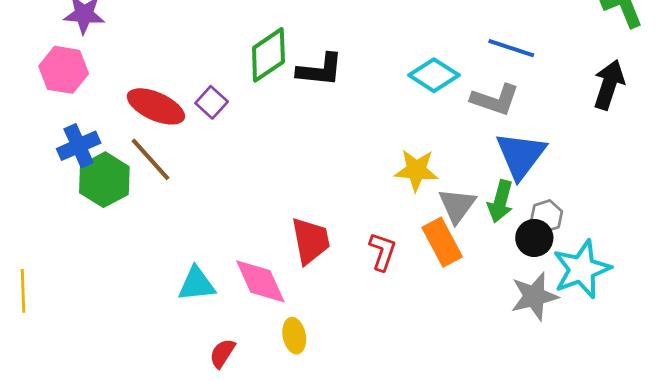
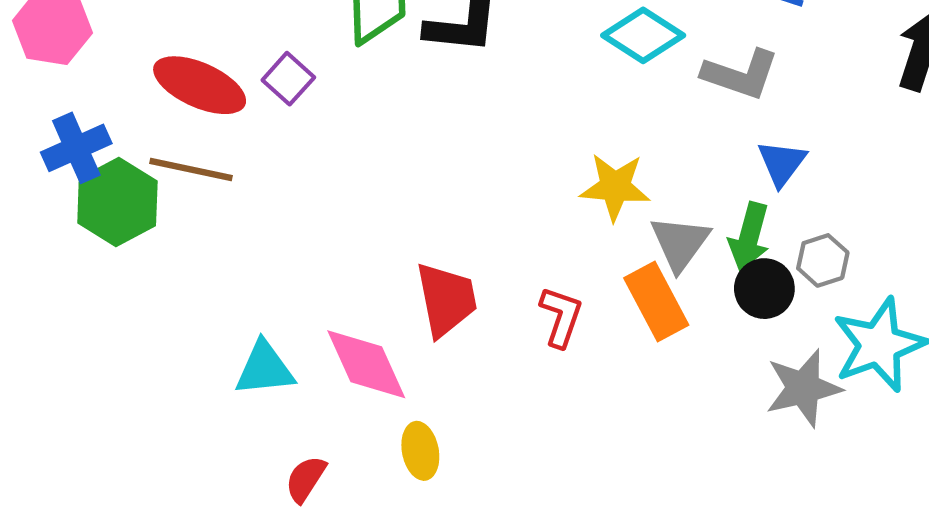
blue triangle: (521, 155) -> (782, 163), size x0.6
brown line: (150, 159) -> (191, 170), turned -36
black circle: (534, 238) -> (764, 289), moved

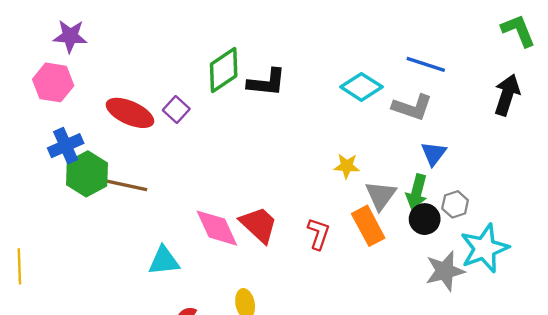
brown line: (191, 170) -> (125, 185), moved
yellow star: (615, 187) -> (347, 166), size x0.7
red trapezoid: (446, 299) -> (259, 225), turned -36
pink diamond: (366, 364) -> (217, 228), moved

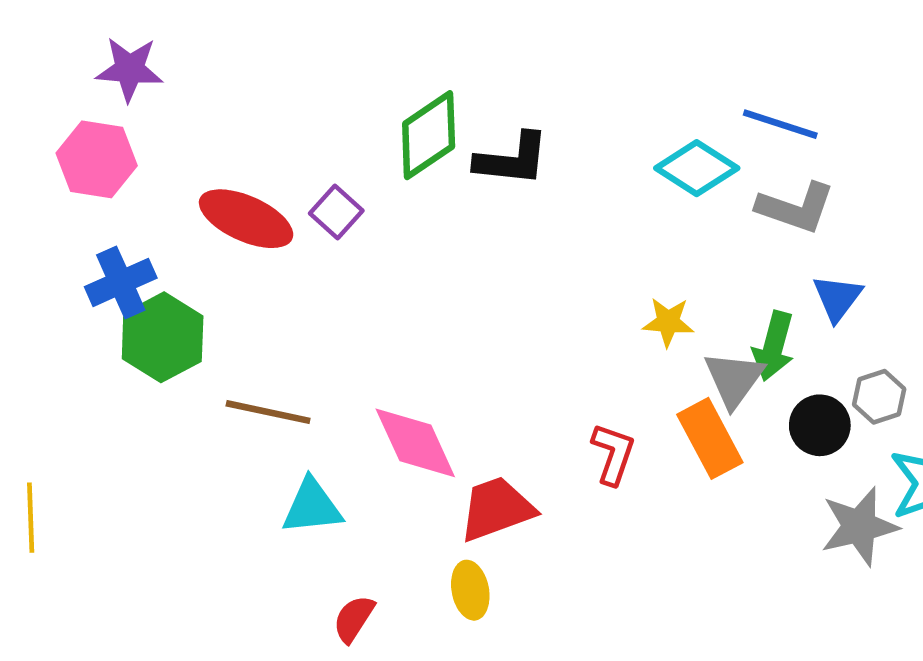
blue line: (426, 64) -> (780, 124), moved
brown line: (125, 185) -> (268, 412), moved
green arrow: (417, 192) -> (774, 346), moved
red trapezoid: (259, 225) -> (497, 509), moved, turned -63

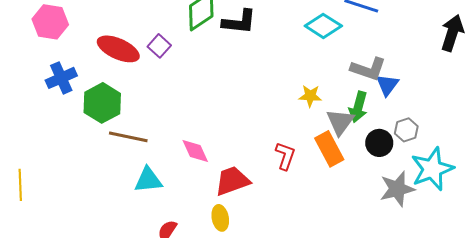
gray L-shape: (796, 208) -> (368, 69), moved
green hexagon: (163, 337) -> (102, 103), moved
pink diamond: (415, 443) -> (195, 151), size x0.7

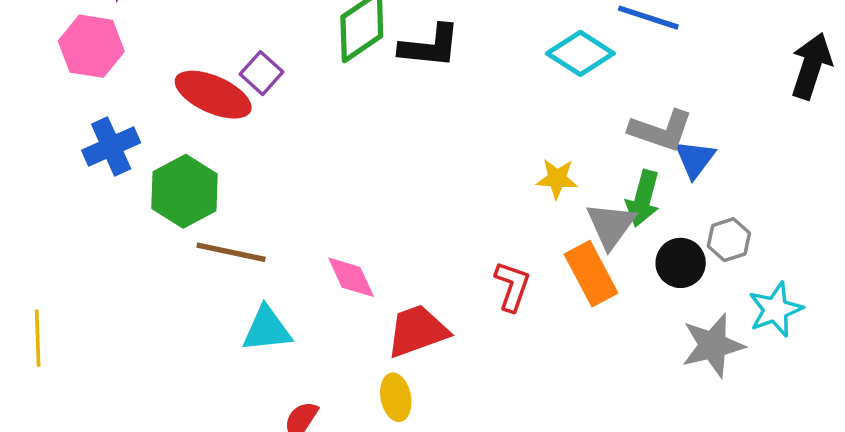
purple square: (159, 46) -> (261, 73), moved
cyan star: (432, 169) -> (776, 309), size x0.7

